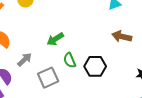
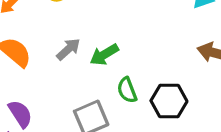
gray arrow: (24, 60) -> (68, 49), moved

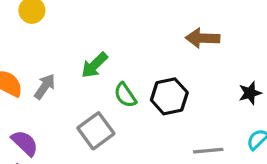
gray arrow: (68, 49) -> (45, 86), moved

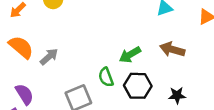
green arrow: (94, 65) -> (130, 55), moved
black star: (250, 93) -> (177, 95), moved

